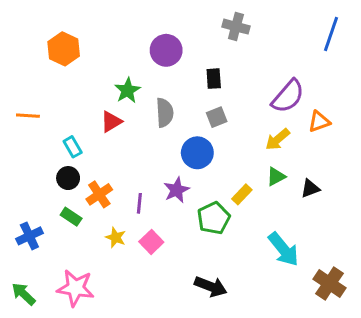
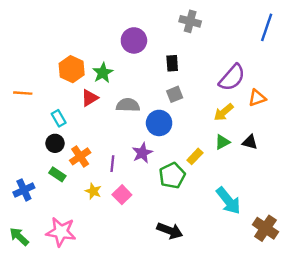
orange hexagon: (64, 49) -> (72, 69), moved
gray semicircle: (165, 113) -> (128, 105), moved, turned -85
black triangle: (310, 188) -> (250, 142), moved, turned 35

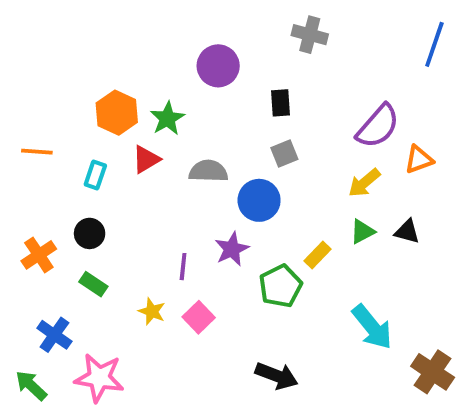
cyan rectangle: (59, 118) -> (95, 175), moved, turned 49
orange cross: (80, 156) -> (39, 255), moved
blue cross: (24, 190) -> (54, 335), moved, turned -30

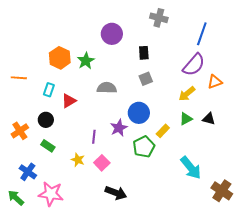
blue line: (434, 44) -> (202, 34), moved
red triangle: (146, 159) -> (69, 101), moved
blue circle: (259, 200) -> (139, 113), moved
black arrow: (277, 376) -> (116, 193), moved

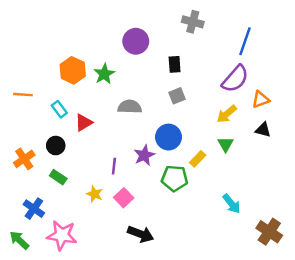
cyan rectangle: (49, 90) -> (59, 109), turned -56
green triangle: (186, 119) -> (226, 144), turned -32
black triangle: (209, 119) -> (263, 130), moved
green pentagon: (144, 147) -> (175, 178), turned 30
cyan arrow: (191, 168) -> (232, 204), size x0.7

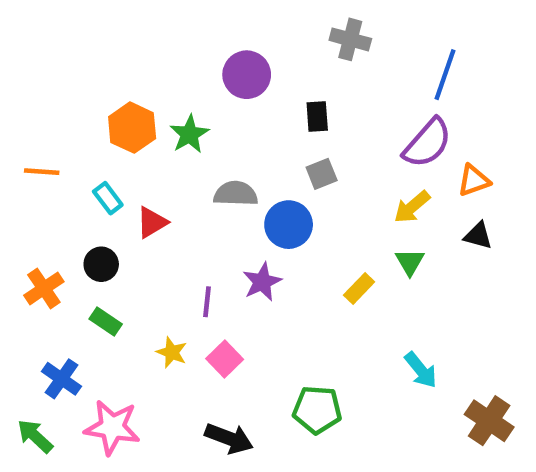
blue circle: (169, 137) -> (289, 225), moved
green pentagon: (175, 178) -> (317, 410), moved
black arrow: (141, 234) -> (229, 438), moved

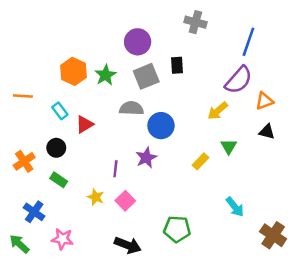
gray square: (322, 174) -> (146, 76), moved, size x1.5
yellow arrow: (412, 207) -> (218, 111), moved
pink star: (112, 427) -> (62, 239), size x0.7

